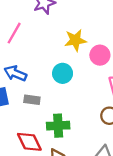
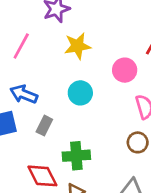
yellow star: (75, 40) -> (78, 46), moved
gray rectangle: (32, 100) -> (44, 126), turned -70

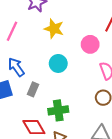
yellow star: (78, 46) -> (54, 29), turned 30
blue arrow: (24, 94) -> (16, 67), turned 36

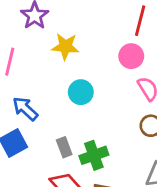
pink circle: (90, 44) -> (131, 56), moved
gray rectangle: (33, 89) -> (64, 147), moved, turned -32

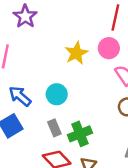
yellow star: (65, 47) -> (76, 53), moved, turned -30
cyan circle: (81, 92) -> (57, 94), moved

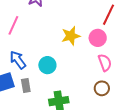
gray rectangle: (54, 128) -> (26, 86), moved

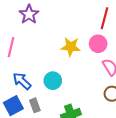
yellow star: (71, 36) -> (71, 47), turned 30

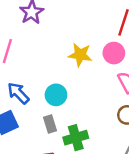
gray rectangle: (35, 105) -> (50, 124), moved

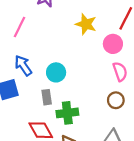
yellow star: (80, 55) -> (86, 24), moved

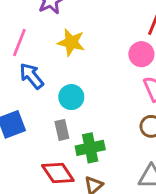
yellow star: (86, 24) -> (71, 42), moved
blue arrow: (23, 66) -> (32, 76), moved

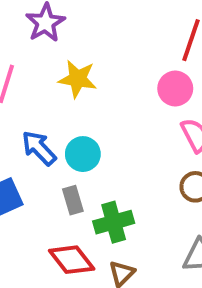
blue arrow: (32, 76) -> (39, 148), moved

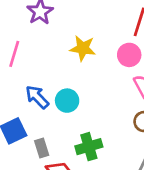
yellow star: (78, 79) -> (83, 48), moved
gray rectangle: (73, 200) -> (42, 148), moved

